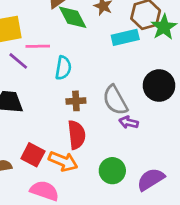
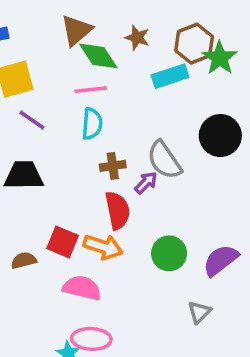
pink line: (38, 46) -> (91, 90), moved
purple arrow: (129, 122) -> (146, 183), moved, turned 126

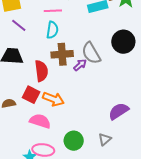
brown cross: (113, 166) -> (62, 54), size x1.5
red semicircle: (118, 210) -> (41, 71), moved
green circle: (169, 253) -> (74, 141), moved

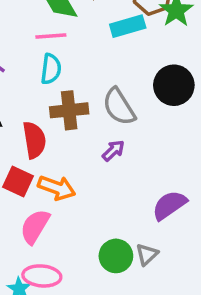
purple arrow: (80, 65) -> (113, 151), moved
pink semicircle: (40, 121) -> (35, 226), turned -75
green circle: (74, 141) -> (116, 256), moved

